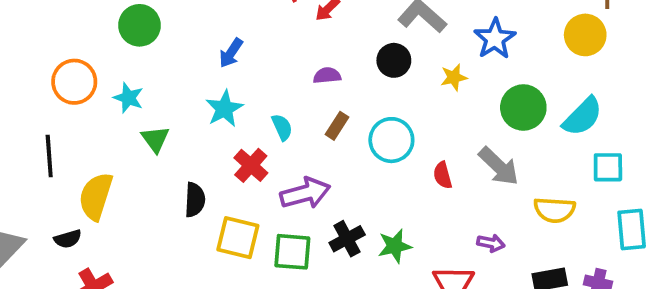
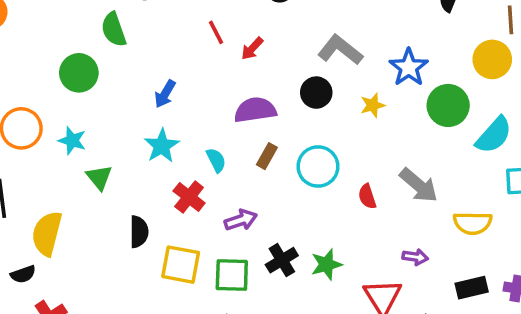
purple semicircle: (327, 76) -> (255, 110), size x1.6
green circle: (523, 107) -> (448, 105), moved
purple arrow: (305, 193) -> (241, 220), size x0.7

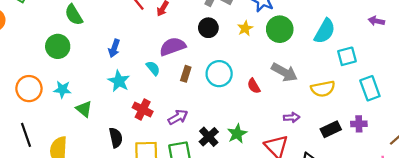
green circle: (448, 105) -> (280, 29), moved
cyan semicircle: (216, 160) -> (153, 68), moved

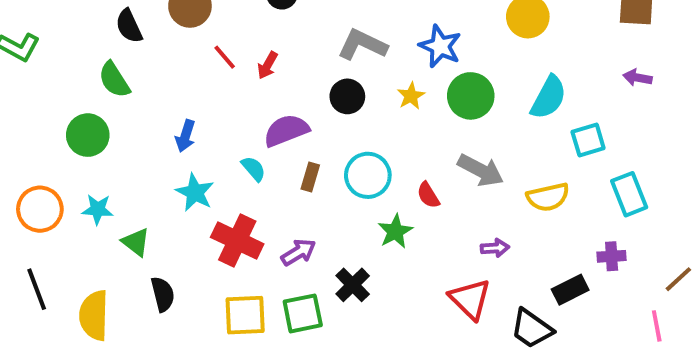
red cross: (143, 109) -> (237, 241), size x1.4
black rectangle: (331, 129) -> (570, 290), moved
green star: (237, 134) -> (395, 231), moved
black semicircle: (116, 138) -> (163, 294), moved

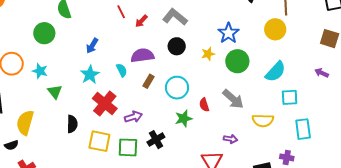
gray L-shape: (362, 45) -> (175, 17), moved
black semicircle: (163, 294) -> (72, 124), moved

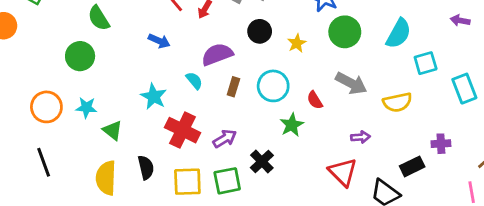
blue arrow: (92, 46) -> (159, 41), moved, turned -84
yellow star: (208, 54) -> (297, 43), moved
yellow semicircle: (25, 123) -> (106, 178), moved
cyan rectangle: (303, 129) -> (464, 89), moved

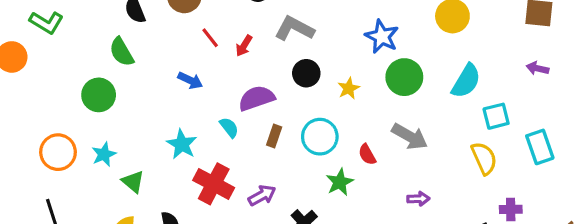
yellow semicircle: (397, 102) -> (484, 158), moved, turned -104
cyan star: (86, 108) -> (104, 154), turned -30

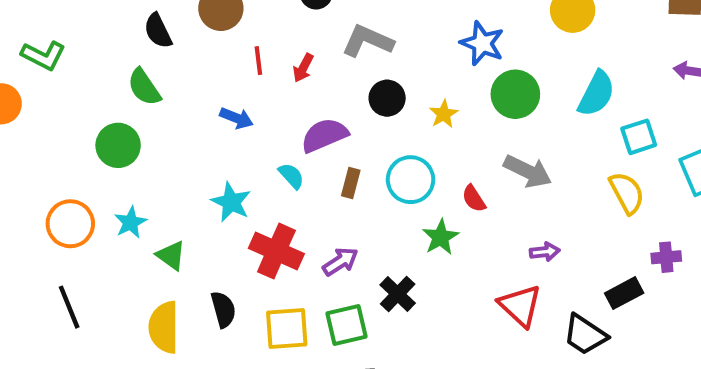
red line: (210, 38) -> (258, 61), turned 35

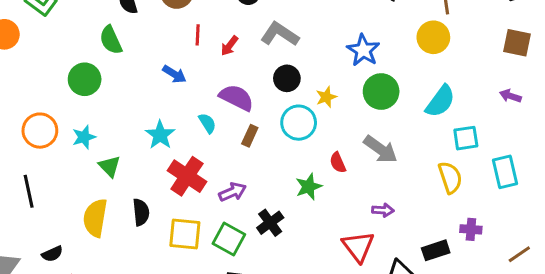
purple semicircle: (324, 135) -> (236, 98), turned 40
cyan circle: (411, 180) -> (299, 123), moved
green square: (346, 325) -> (229, 239), turned 32

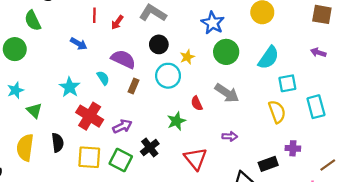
red triangle: (358, 246) -> (195, 159), moved

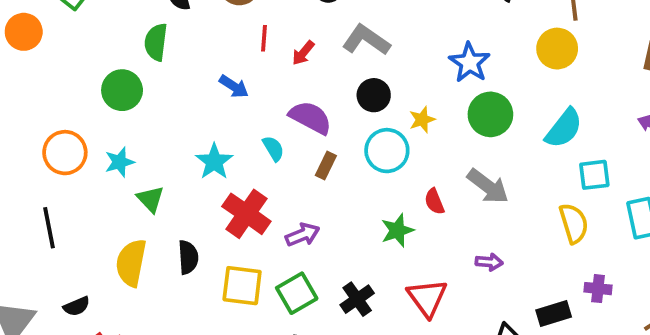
green semicircle: (33, 21) -> (156, 42), turned 30
black cross: (150, 148) -> (357, 299), moved
green square: (121, 160) -> (297, 293), turned 30

